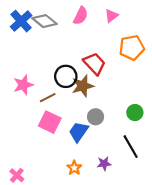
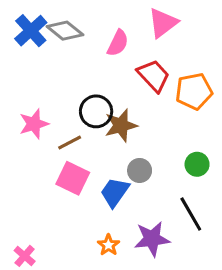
pink semicircle: (81, 16) -> (118, 43), moved
pink triangle: (111, 16) -> (163, 23), size x1.5
orange pentagon: (132, 48) -> (194, 91), moved
red trapezoid: (94, 64) -> (154, 76), moved
purple star: (104, 164) -> (152, 239), size x1.6

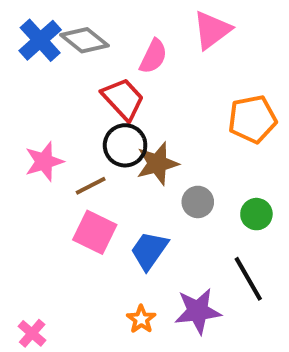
red trapezoid: (154, 76) -> (123, 99), moved
gray circle: (140, 170) -> (198, 202), moved

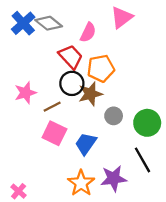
orange pentagon: (252, 119) -> (101, 68), moved
green circle: (256, 214) -> (147, 123), size x1.5
orange star: (141, 319) -> (81, 183), size x1.6

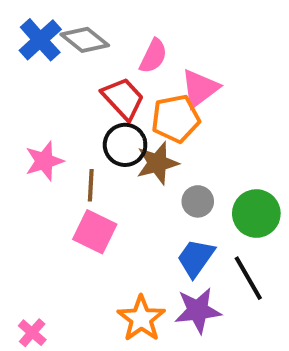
pink triangle: (122, 17) -> (200, 88), moved
brown line: (52, 107) -> (91, 185), turned -60
blue trapezoid: (86, 144) -> (196, 258), moved

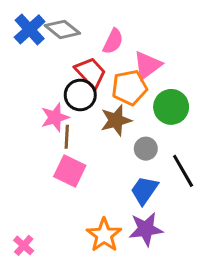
black circle: (125, 145) -> (80, 95), moved
pink star: (44, 161) -> (55, 117), moved
green circle: (256, 214) -> (171, 107), moved
black line: (248, 278) -> (183, 171), moved

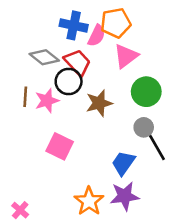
blue cross: (30, 29) -> (74, 25), moved, turned -36
gray diamond: (62, 29) -> (44, 57), moved
orange pentagon: (129, 88) -> (116, 23), moved
brown line: (67, 137) -> (25, 97), moved
gray circle: (146, 149) -> (144, 127), moved

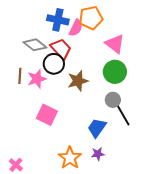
pink triangle: (126, 56) -> (115, 44), moved, turned -45
purple star: (125, 196) -> (98, 154), size x0.6

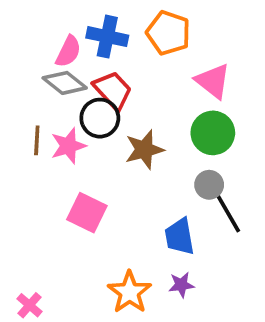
orange pentagon: (91, 18) -> (168, 33), turned 30
pink semicircle: (76, 28) -> (68, 51), moved
blue trapezoid: (97, 128) -> (179, 237), turned -45

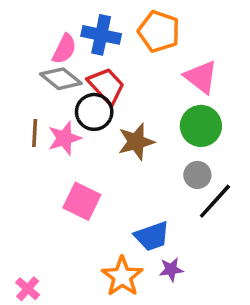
black line: (228, 213) -> (215, 201), turned 72
blue trapezoid: (179, 237) -> (152, 236), moved, turned -99

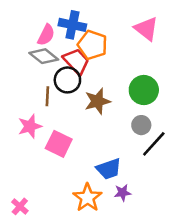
orange pentagon: (159, 31) -> (92, 45), moved
pink triangle: (201, 77) -> (146, 29), moved
brown line: (35, 133) -> (47, 96), moved
pink star: (64, 138) -> (30, 126), moved

